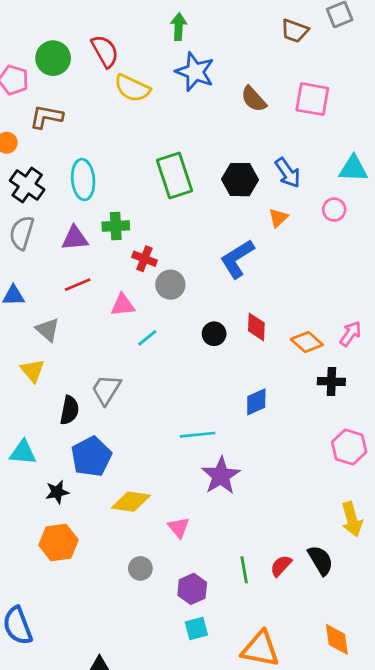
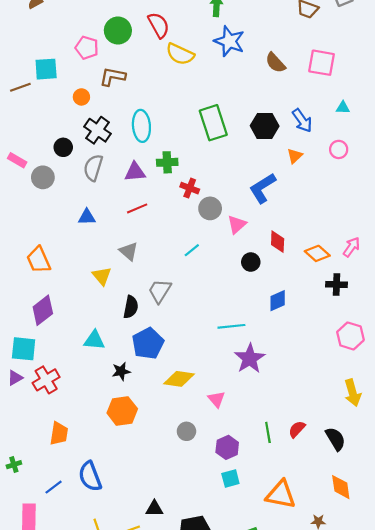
cyan triangle: (353, 169) -> (343, 108), moved, size x0.6
pink triangle: (123, 305) -> (237, 225), moved, turned -36
gray triangle: (48, 330) -> (129, 251), moved
black circle: (214, 334) -> (251, 262), moved
black semicircle: (320, 560) -> (335, 439), moved

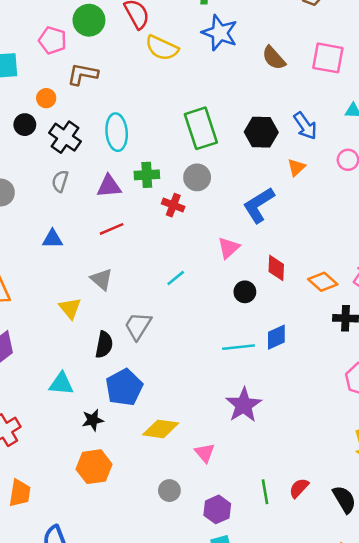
black circle: (63, 147) -> (25, 125), moved
gray semicircle: (93, 168) -> (60, 181), size x0.7
gray circle: (210, 208) -> (197, 177), moved
cyan line: (231, 326) -> (239, 347), moved

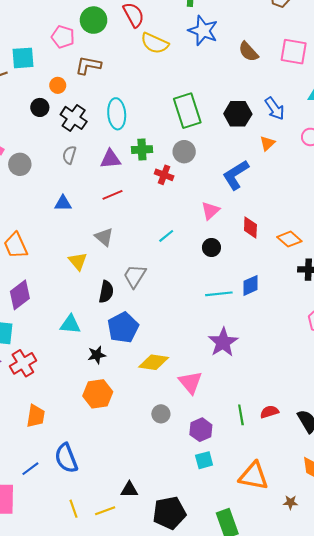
black circle: (245, 292) -> (211, 248), moved
pink triangle: (205, 453) -> (190, 382), size x1.4
red semicircle: (299, 488) -> (269, 412), turned 30

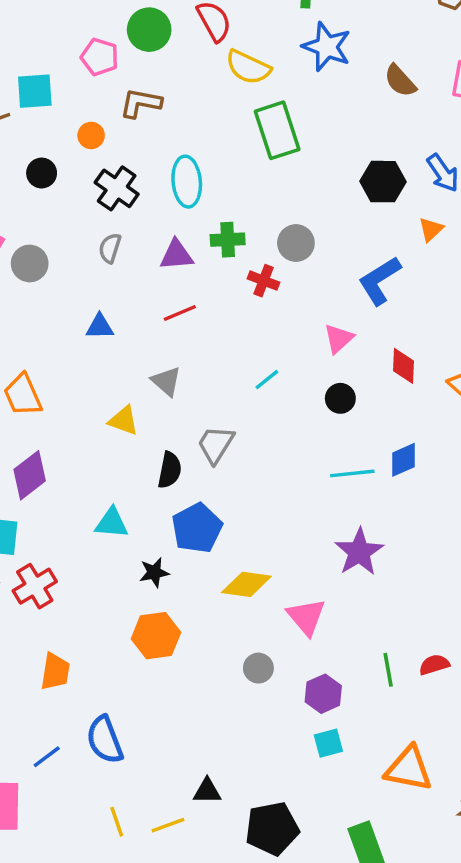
black circle: (40, 107) -> (42, 173), moved
green rectangle: (187, 111) -> (277, 130), moved
yellow triangle: (78, 261) -> (124, 421), turned -30

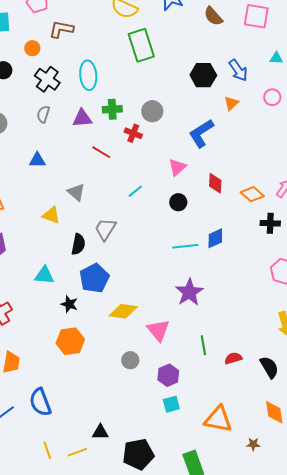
red line: (180, 313) -> (101, 152), moved, turned 54
black star: (154, 572) -> (69, 304), turned 30
green line: (388, 670) -> (203, 345), moved

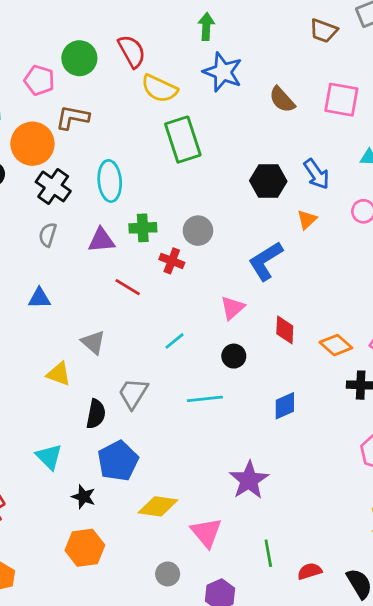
orange circle: (32, 48) -> (32, 144), size x2.0
cyan line: (185, 246) -> (205, 399), moved
cyan triangle: (44, 275) -> (49, 457), turned 40

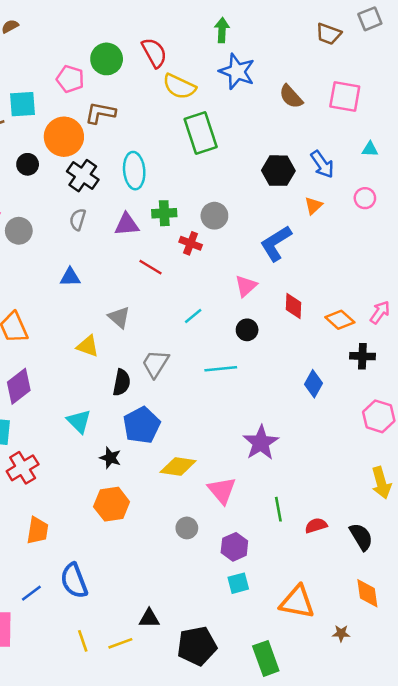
blue diamond: (285, 406) -> (313, 384), moved, turned -36

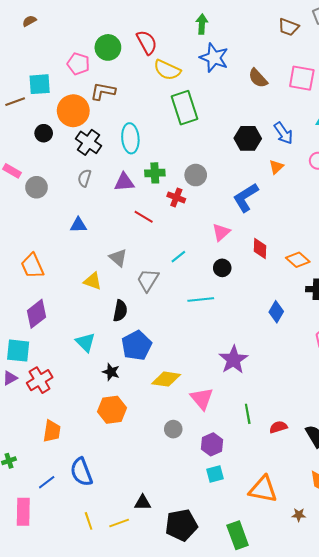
gray trapezoid: (155, 364) -> (148, 280), moved

